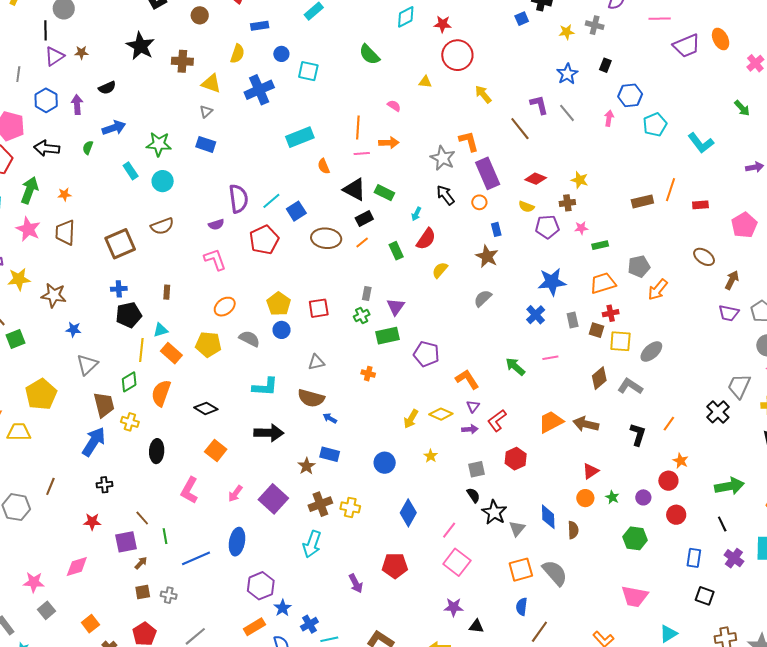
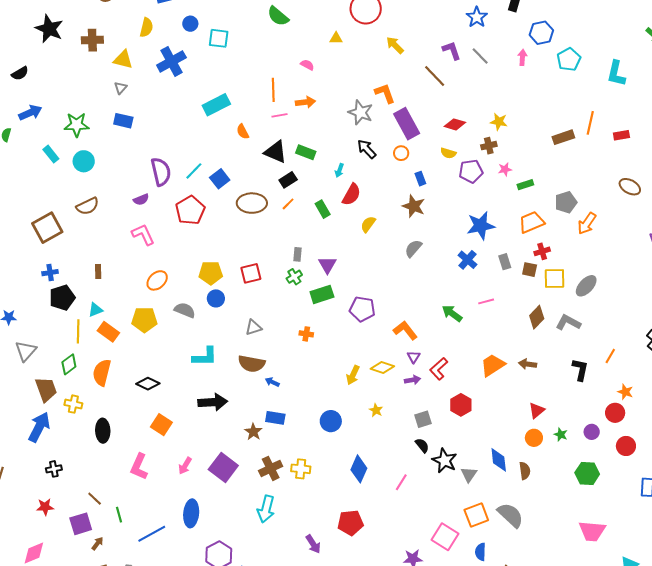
cyan L-shape: (701, 143) -> (616, 73), turned 56
yellow pentagon: (279, 304) -> (211, 273), turned -30
brown arrow: (586, 424) -> (528, 364), size x0.7
pink square: (457, 562) -> (445, 537), moved

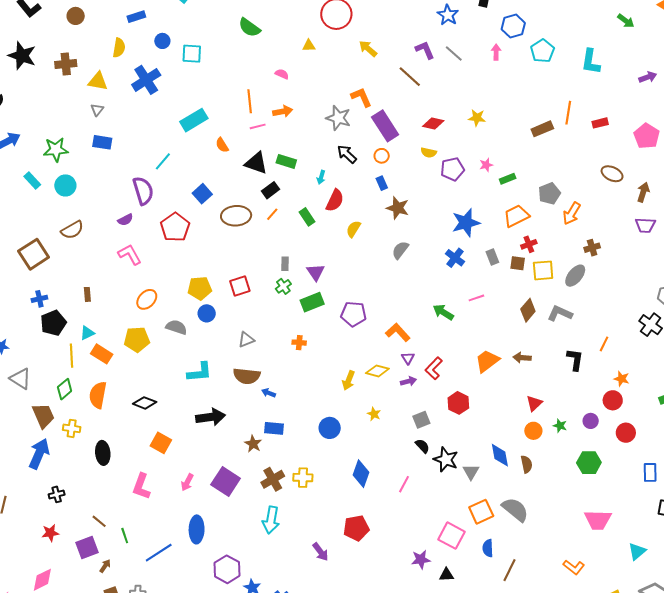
brown cross: (489, 146) -> (592, 248), moved
cyan line: (194, 171) -> (163, 161), moved
blue rectangle: (420, 179) -> (382, 183), moved
gray triangle: (26, 351) -> (20, 379), turned -35

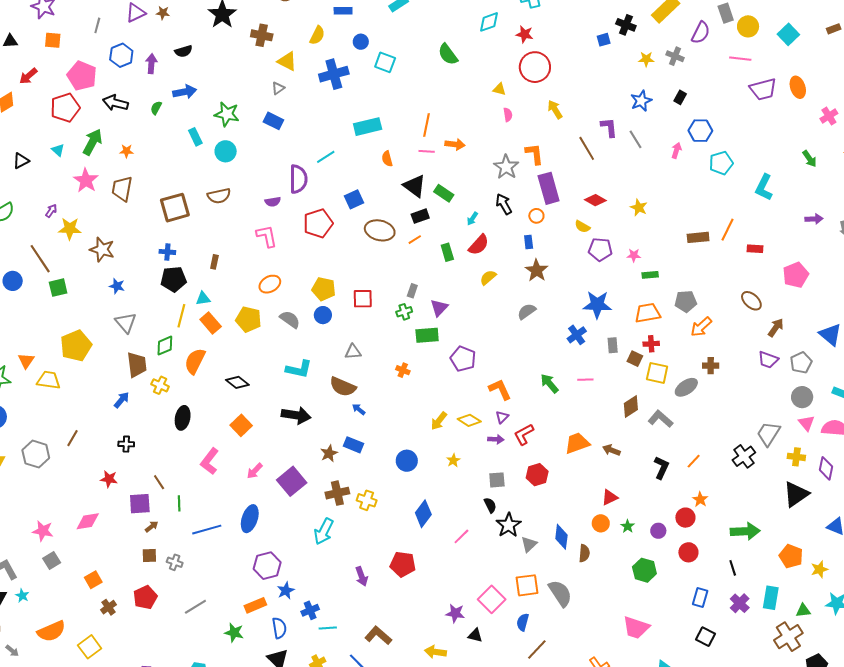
pink semicircle: (282, 74) -> (508, 115), moved, turned 40
blue arrow: (39, 454) -> (122, 400), size x0.6

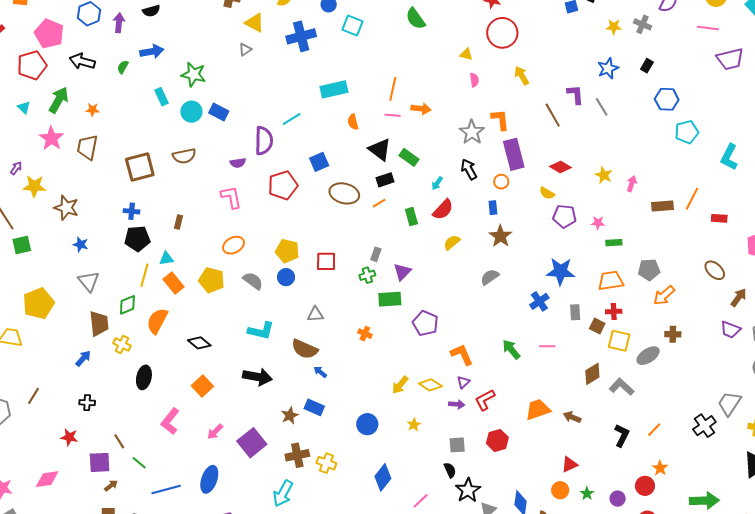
blue rectangle: (273, 121) -> (219, 112), moved
pink arrow: (676, 150) -> (632, 184), moved
green line: (179, 503) -> (139, 463), turned -49

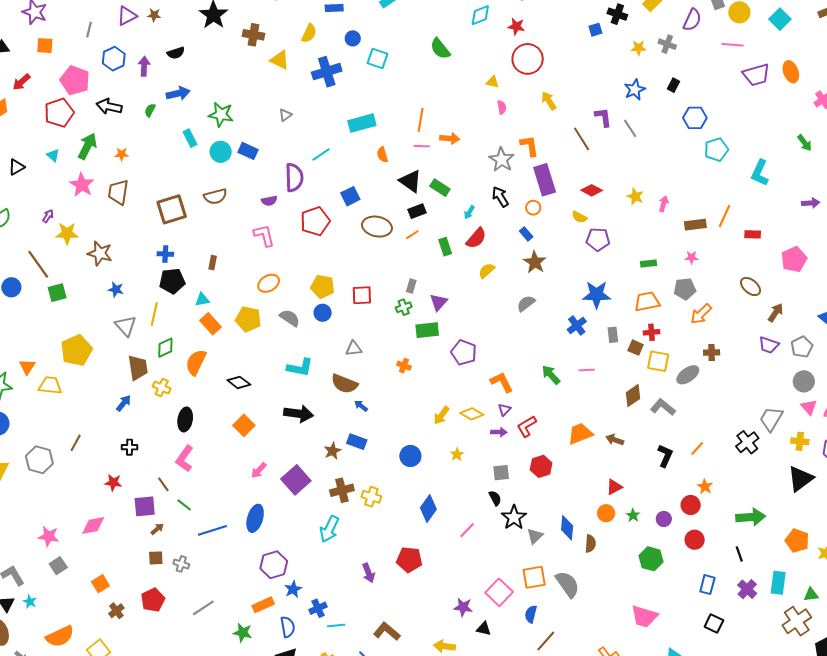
gray triangle: (245, 50) -> (285, 115), moved
blue rectangle: (493, 208) -> (526, 234), turned -32
pink star: (598, 223) -> (692, 257), moved
yellow line: (144, 275) -> (154, 314), moved
pink L-shape: (170, 421) -> (185, 459), moved

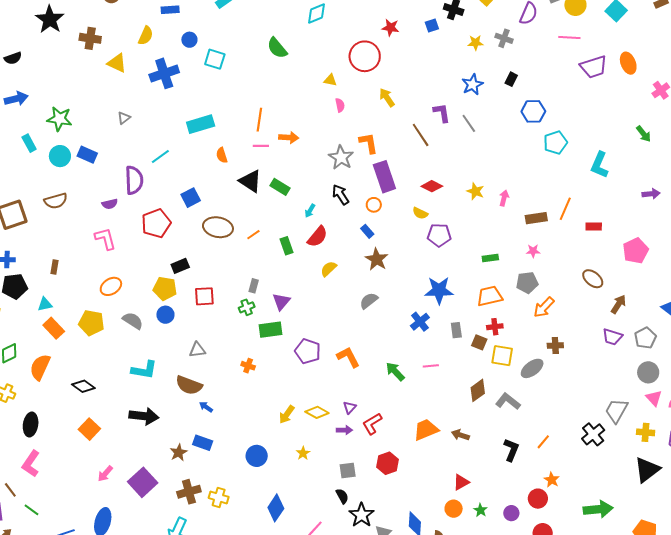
red star: (516, 26) -> (391, 28), moved
black rectangle: (417, 211) -> (180, 266), moved
orange L-shape: (502, 382) -> (348, 357), moved

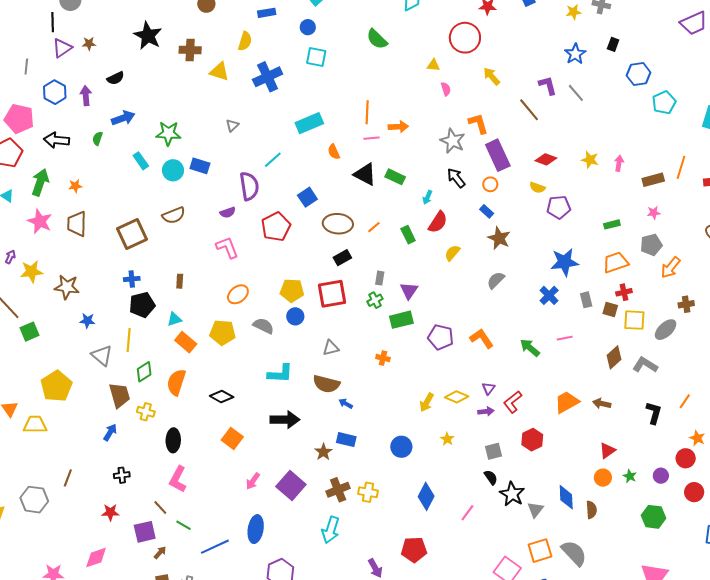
blue circle: (189, 40) -> (308, 27), moved
black rectangle: (180, 266) -> (342, 258), moved
red square: (204, 296) -> (332, 294), size x1.4

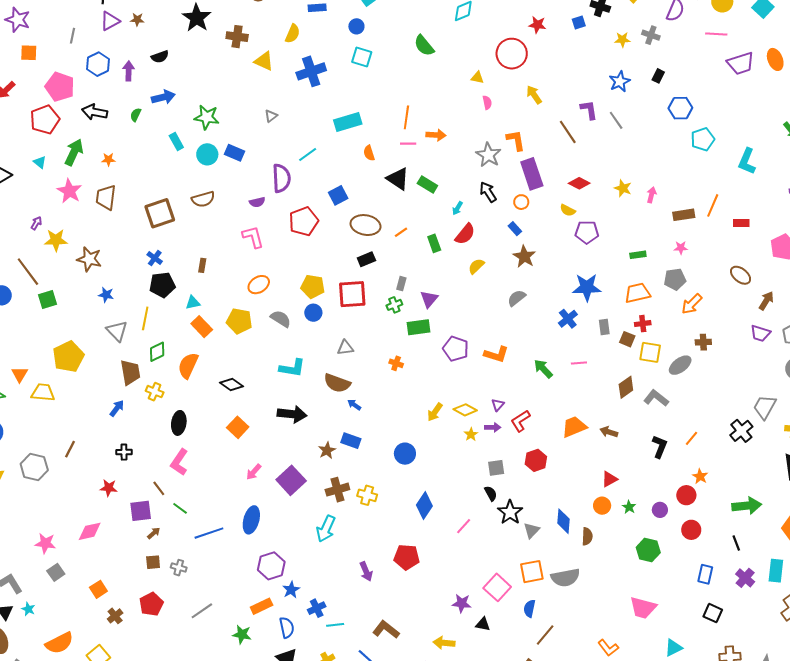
blue cross: (132, 279) -> (155, 258), turned 35
orange L-shape: (482, 338) -> (496, 354), turned 135
yellow star: (447, 439) -> (471, 434), moved
gray semicircle: (574, 553) -> (565, 578), turned 116

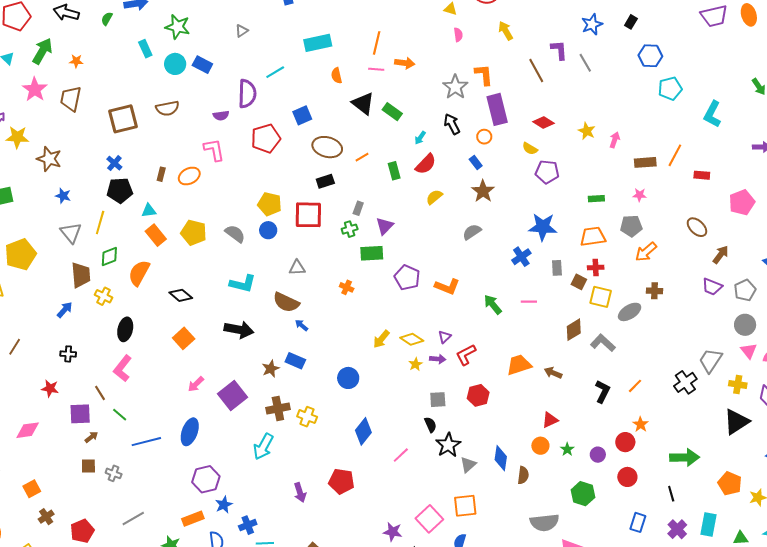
orange ellipse: (259, 285) -> (189, 176), moved
gray semicircle: (565, 578) -> (544, 523), moved
red pentagon: (151, 604) -> (82, 531), moved

